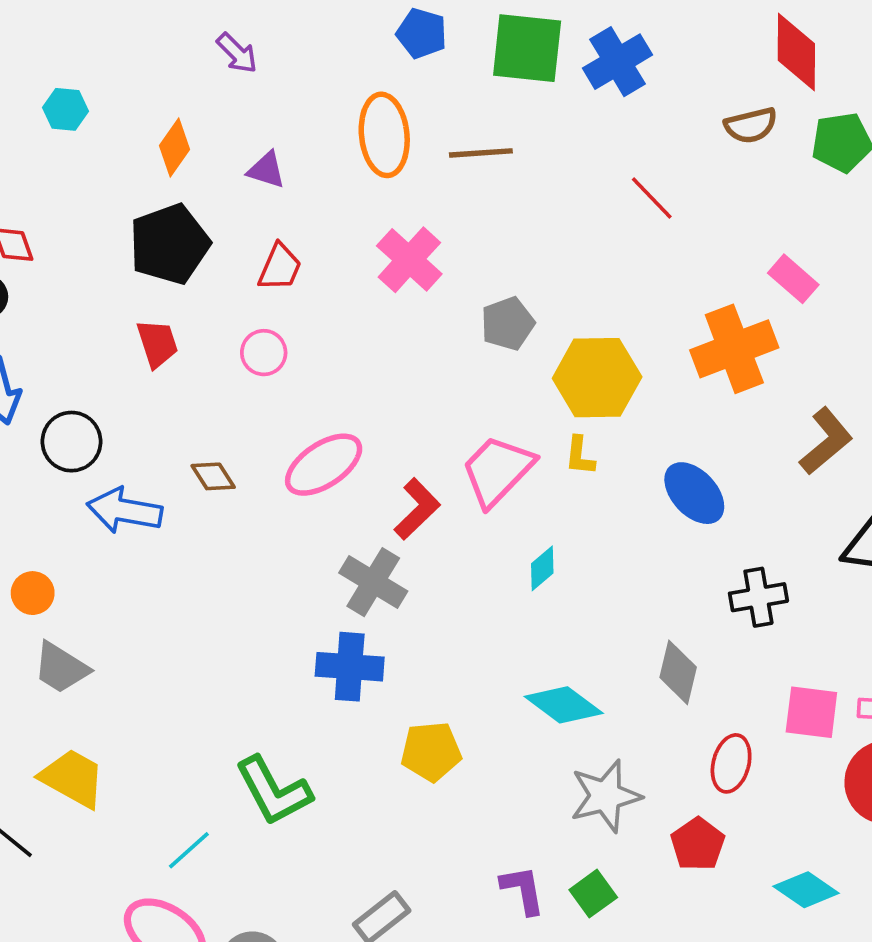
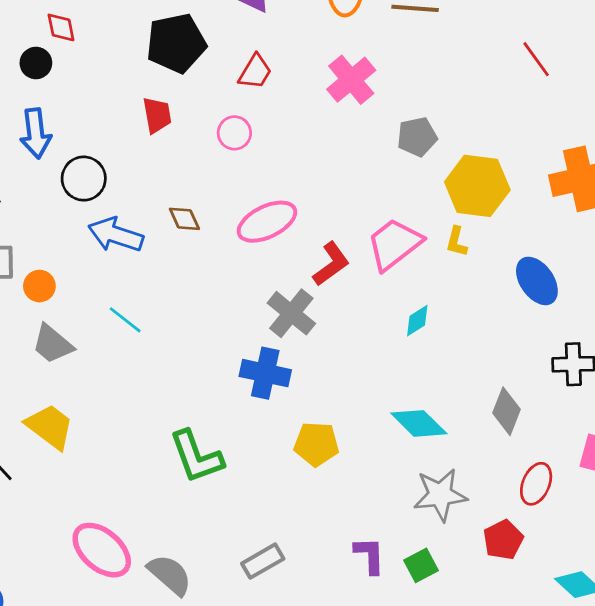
cyan line: (189, 850) -> (125, 320), moved, turned 72

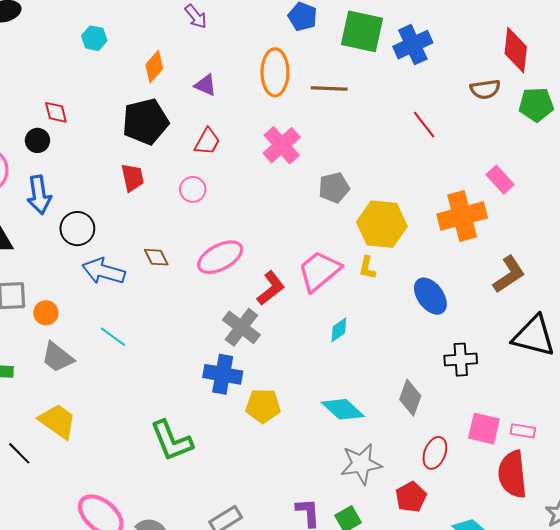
yellow pentagon: (316, 444) -> (263, 406), moved

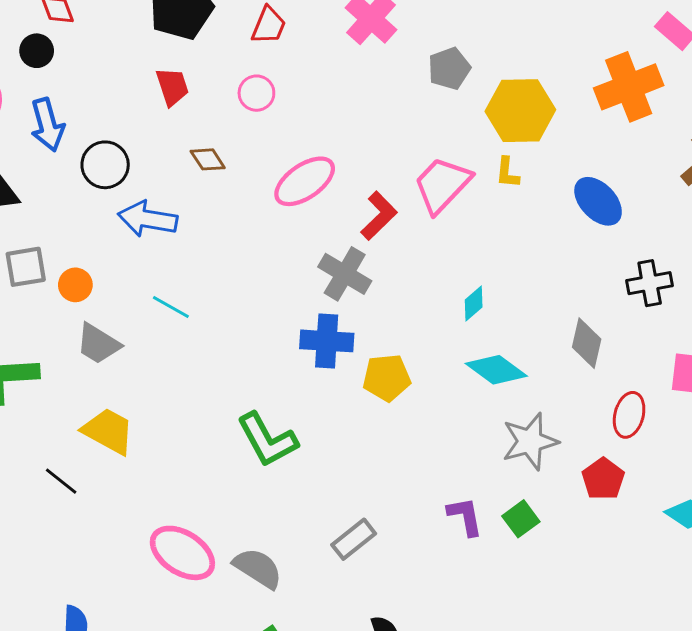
brown diamond: (156, 257) -> (208, 159), moved
cyan diamond: (339, 330) -> (474, 304), moved

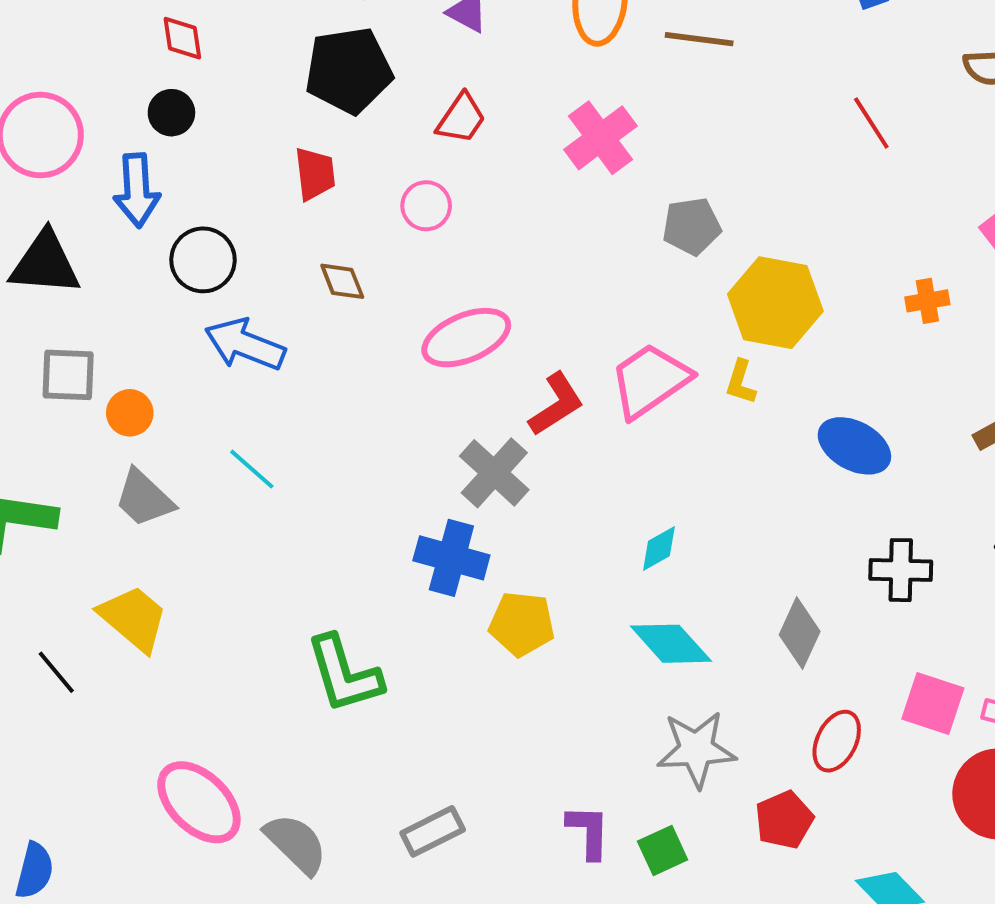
black circle: (37, 51) -> (171, 113), moved
orange cross: (629, 87) -> (927, 301), size x0.5
blue ellipse: (598, 201) -> (854, 446), turned -30

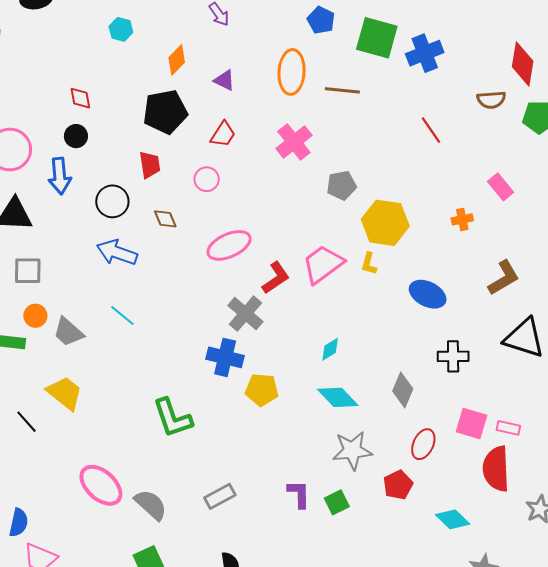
black circle: (203, 260) -> (112, 201), moved
orange circle: (130, 413) -> (35, 316), moved

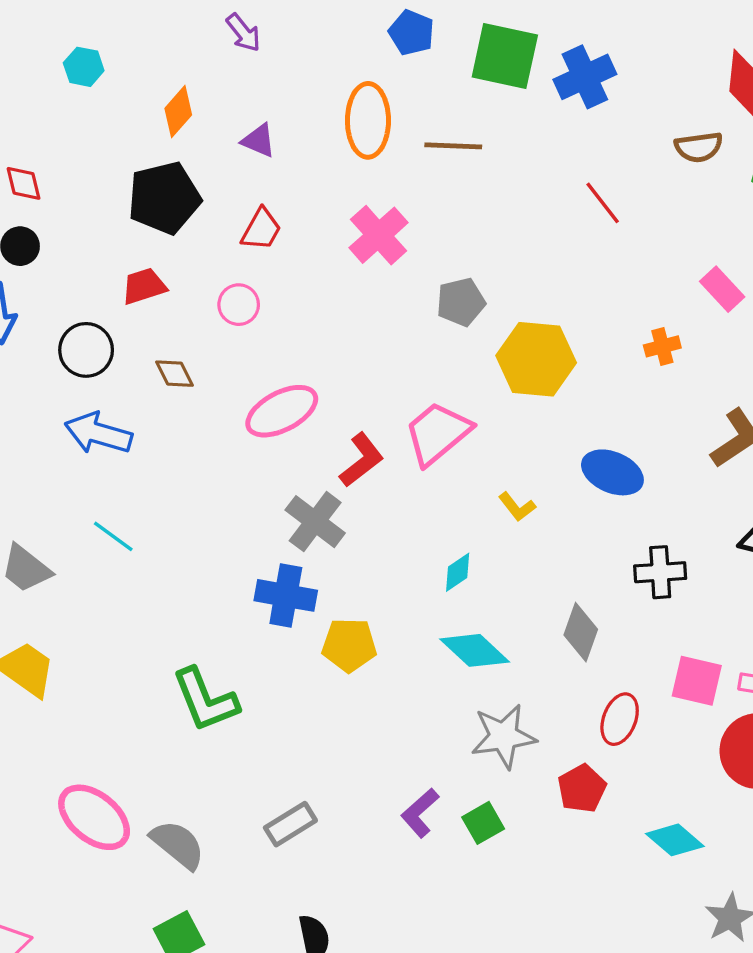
red trapezoid: (150, 165) -> (144, 286), turned -96
yellow L-shape: (369, 264) -> (517, 507), moved, turned -50
purple L-shape: (299, 494) -> (420, 813), turned -128

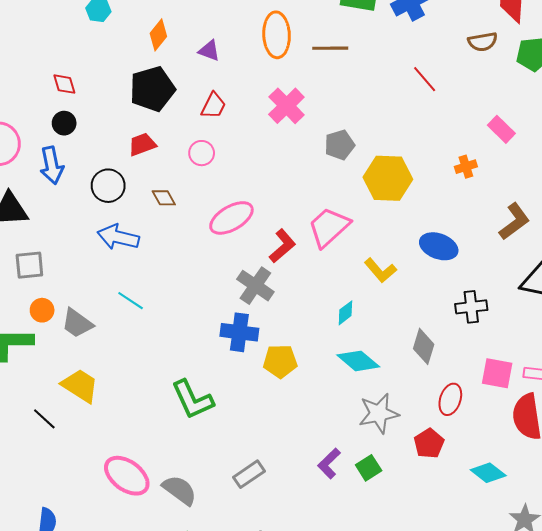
yellow L-shape: (517, 507) -> (380, 270), size x1.4

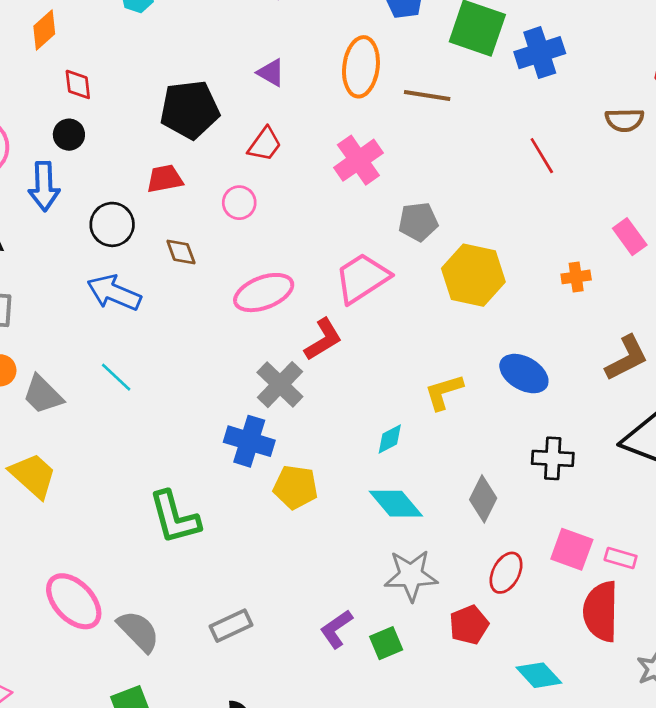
orange diamond: (158, 35) -> (44, 30), moved
pink trapezoid: (329, 227) -> (362, 278), moved
yellow L-shape: (380, 270) -> (444, 392), turned 104

